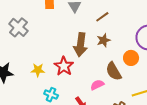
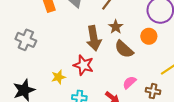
brown semicircle: (114, 71) -> (124, 49), moved
pink semicircle: (97, 85) -> (129, 82), moved

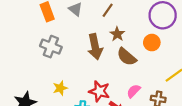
gray cross: (26, 40) -> (51, 47), moved
red star: (83, 65) -> (99, 91), moved

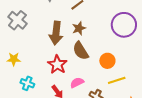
orange circle: (152, 43) -> (107, 61), moved
red star: (99, 91) -> (57, 65), moved

